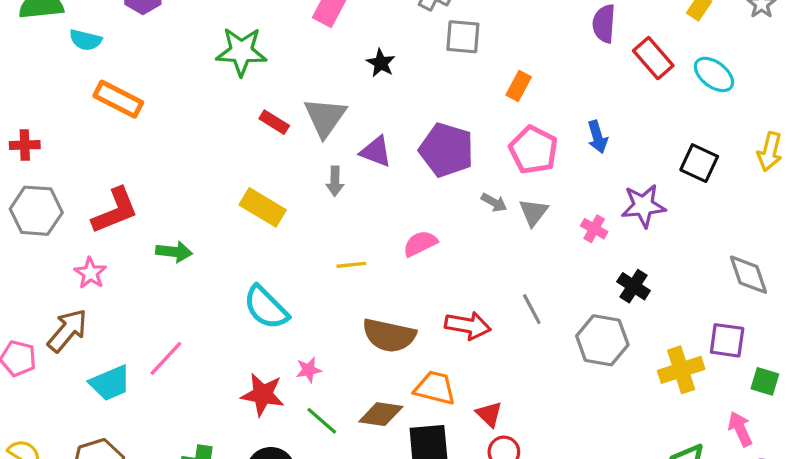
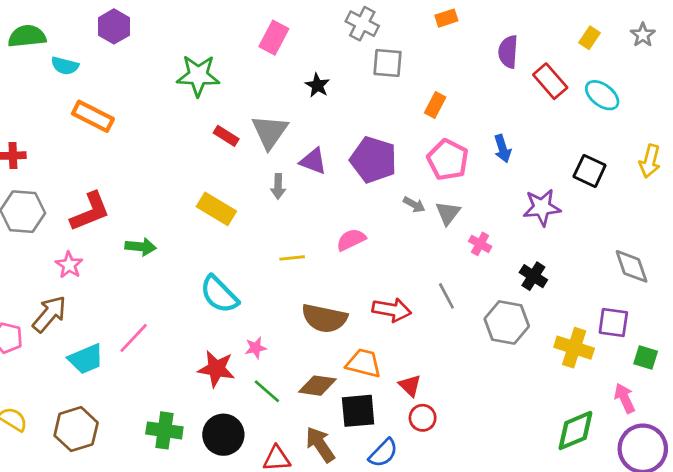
pink cross: (594, 229) -> (480, 244), moved
yellow cross: (681, 370) -> (574, 348), turned 36

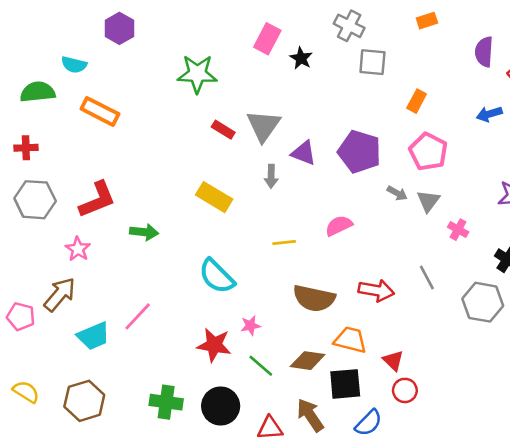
green semicircle: (27, 36) -> (38, 92), moved
black star: (317, 85) -> (301, 58), moved
blue arrow: (503, 149) -> (489, 114), moved, turned 90

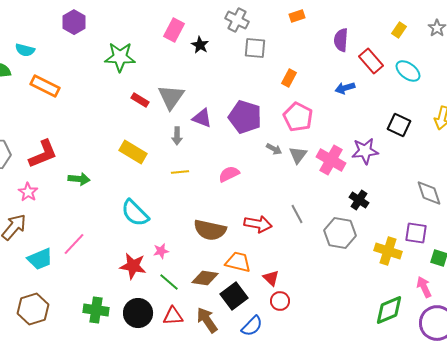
purple hexagon: (119, 28) -> (74, 22), moved
pink cross: (458, 230) -> (331, 160), moved, size x1.8
yellow line: (284, 242) -> (180, 172), moved
black square: (345, 384) -> (234, 296), turned -32
red triangle: (270, 428) -> (173, 316), moved

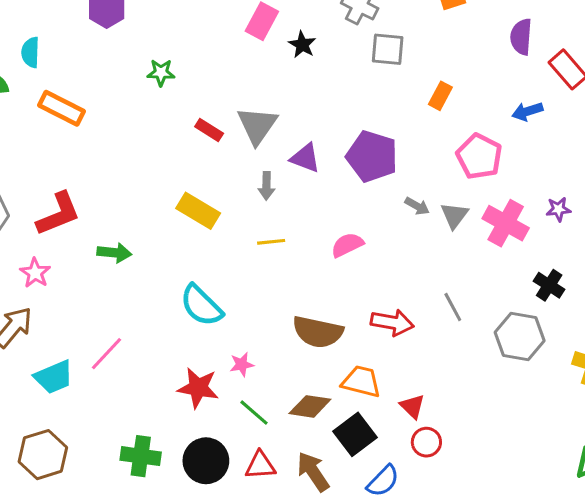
cyan semicircle: (25, 50) -> (30, 52), turned 78
green star: (120, 57) -> (161, 73), moved, size x0.6
pink pentagon: (298, 117) -> (479, 156), moved
purple star: (365, 151) -> (558, 209), size x0.6

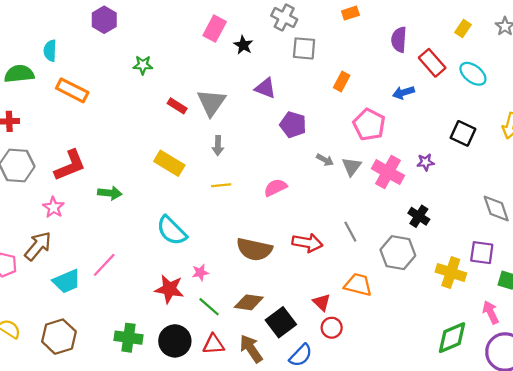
purple pentagon: (372, 156) -> (293, 125), size x0.7
purple triangle: (305, 158) -> (265, 88), moved
orange trapezoid: (361, 382) -> (358, 285), moved

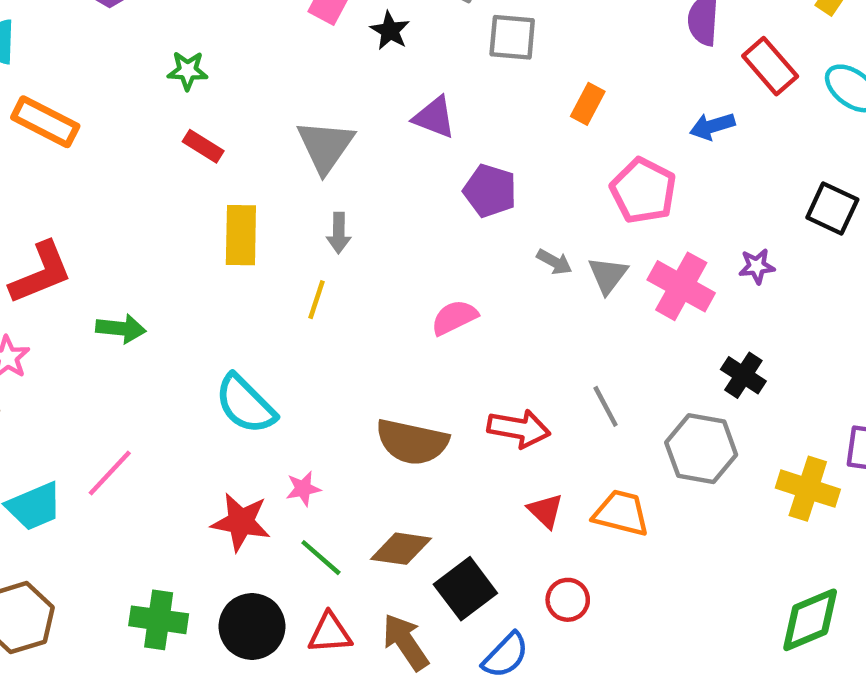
red rectangle: (177, 106) -> (203, 146), moved
yellow rectangle: (169, 163) -> (241, 235), moved, turned 60
yellow line: (221, 185) -> (316, 300), moved, turned -66
red triangle: (322, 302) -> (546, 511), moved

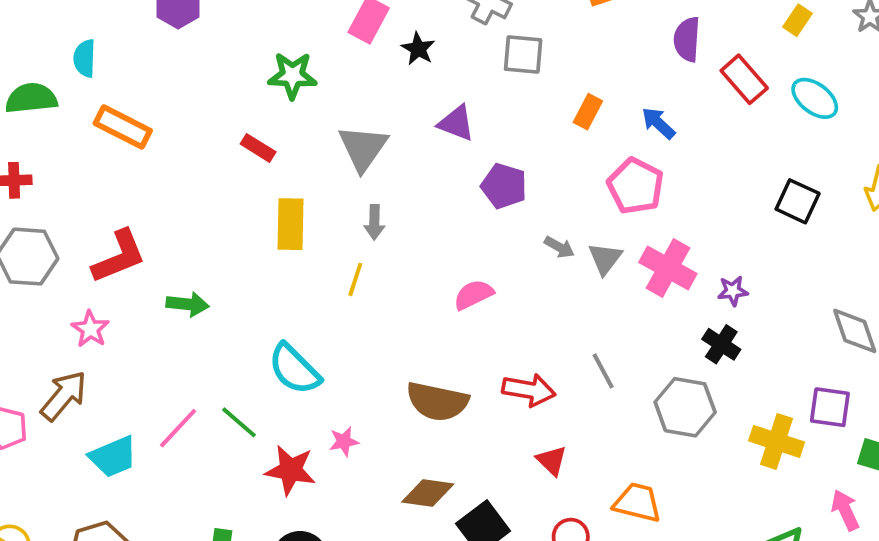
green star: (188, 71) -> (292, 75), moved, size x1.4
blue arrow: (712, 126) -> (658, 123), moved, turned 60
purple star: (757, 266) -> (733, 291), moved
orange trapezoid: (621, 513) -> (637, 502), moved
green line: (321, 558) -> (239, 422), moved

